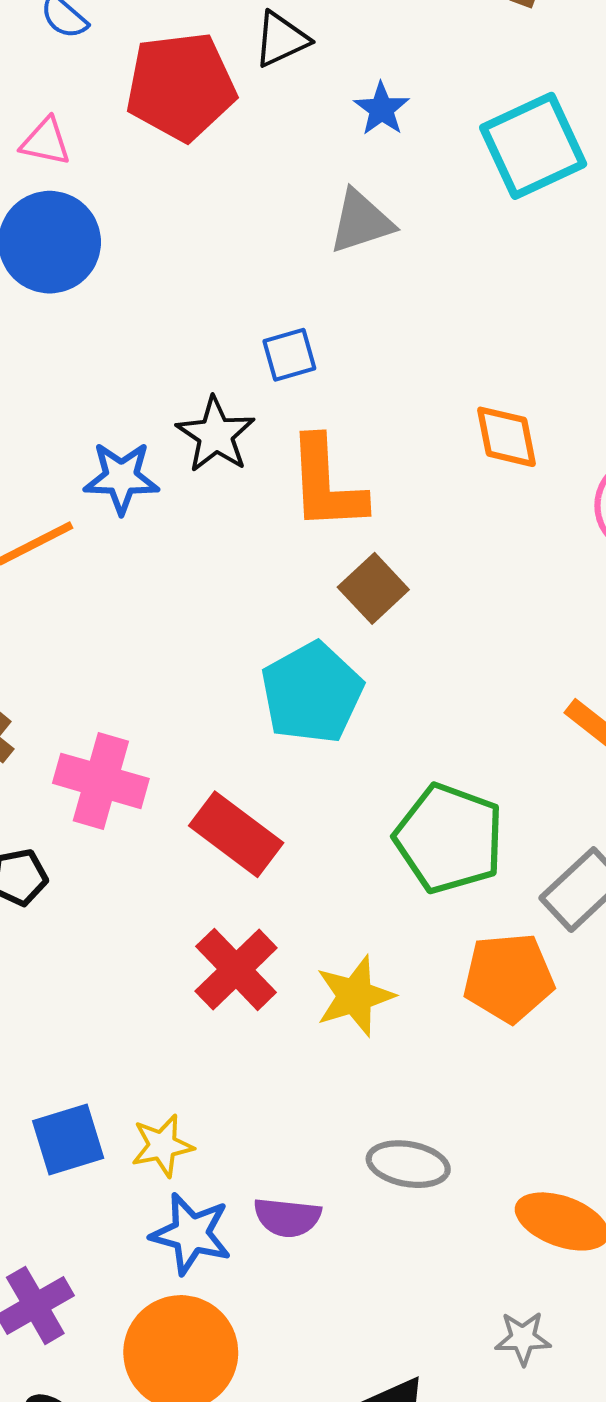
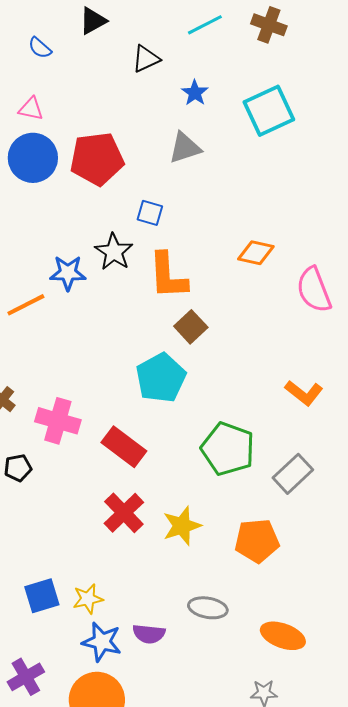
red pentagon: (181, 86) -> (97, 159), moved
blue square: (289, 355) -> (150, 213), turned 32
orange diamond: (507, 437) -> (256, 253), turned -66
orange pentagon: (509, 978) -> (257, 541), moved

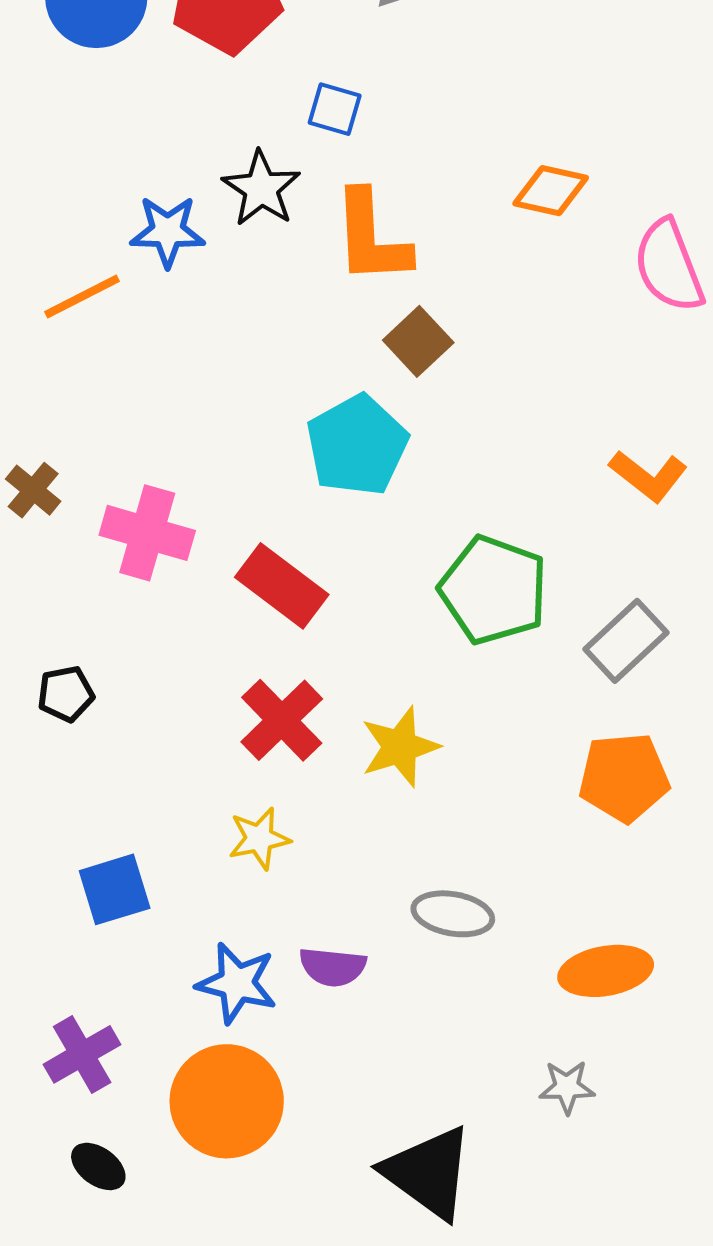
black pentagon: (18, 468) -> (66, 694), moved
orange pentagon: (257, 541) -> (624, 777), moved
yellow star: (88, 599) -> (259, 838), moved
orange ellipse: (283, 636) -> (606, 971), turned -30

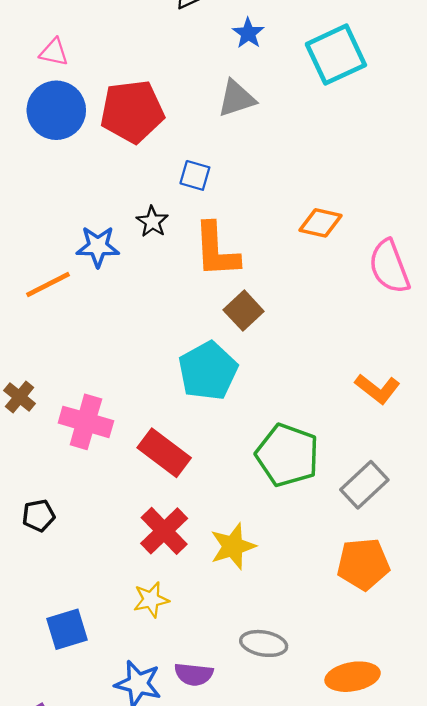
black star: (261, 189) -> (152, 222), size x0.7

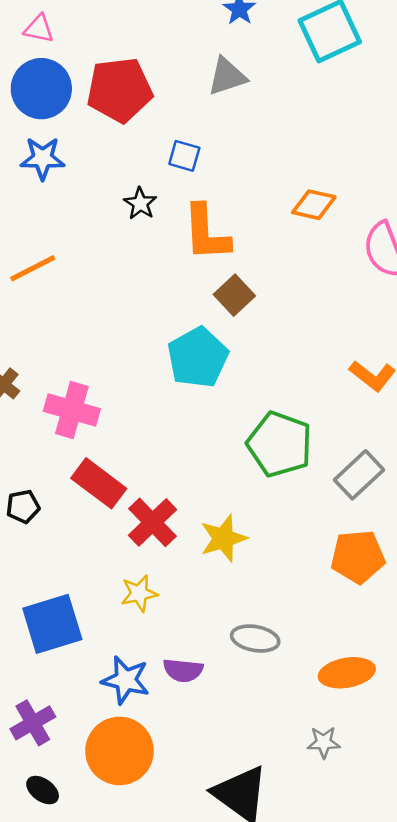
blue star: (98, 247) -> (43, 158), moved
red rectangle: (164, 453) -> (99, 483), moved
blue square: (67, 629) -> (52, 624), size x1.4

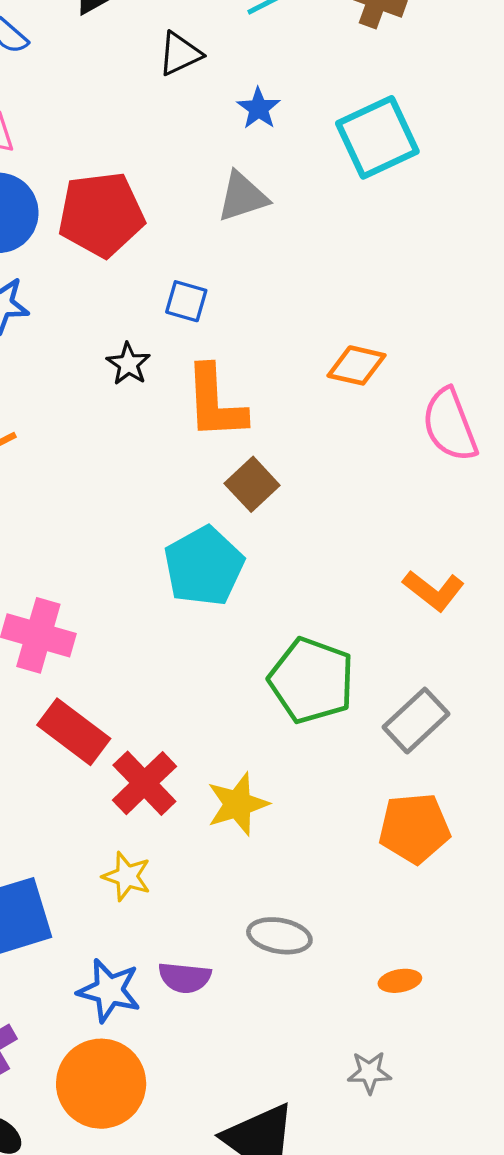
yellow star: (139, 593) -> (127, 876), turned 30
orange ellipse: (347, 673) -> (400, 981), size x0.6

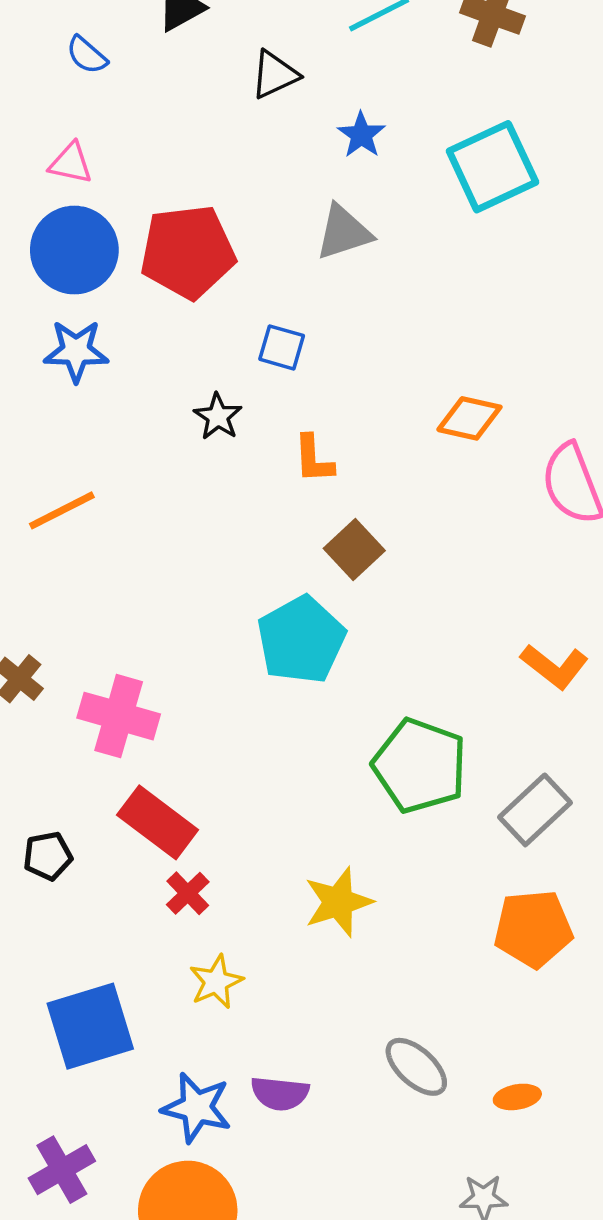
orange L-shape: (215, 402) -> (314, 459), size x0.6
red cross: (144, 783) -> (188, 893), moved, size x0.6
yellow star: (127, 876) -> (216, 982), turned 30
gray ellipse: (279, 936) -> (416, 1067), moved, turned 32

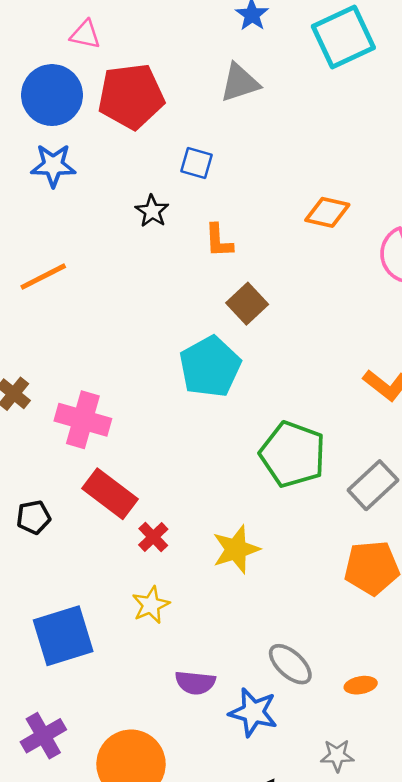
pink triangle: (71, 163) -> (85, 35), moved
red cross: (188, 893) -> (153, 537), moved
blue star: (197, 1108) -> (253, 712), moved

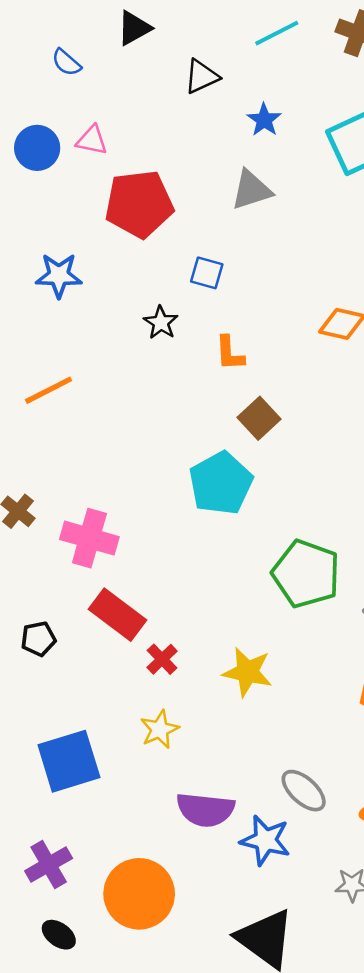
blue circle: (52, 95) -> (37, 148), moved, size x0.7
yellow star: (236, 549) -> (248, 672), turned 30
purple semicircle: (195, 683) -> (205, 810), size x1.4

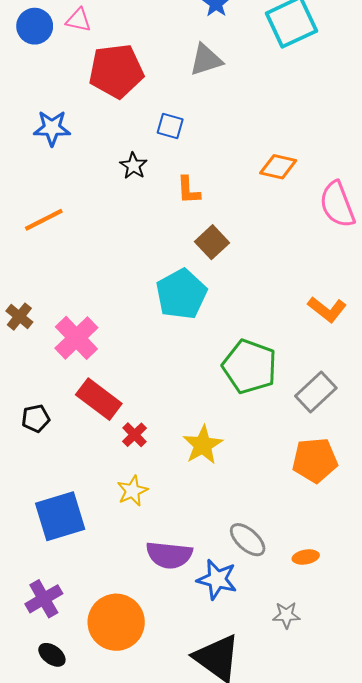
pink cross: (89, 538) -> (76, 338), turned 30
yellow star: (248, 672) -> (203, 445), turned 30

